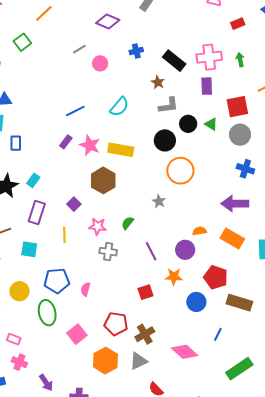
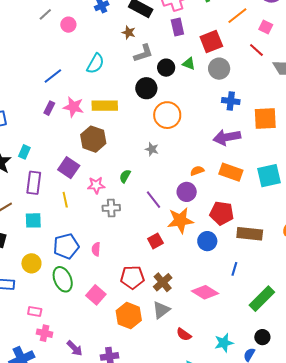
purple square: (74, 204) -> (69, 168), size x1.5
orange star: (174, 277) -> (180, 220), size x1.5

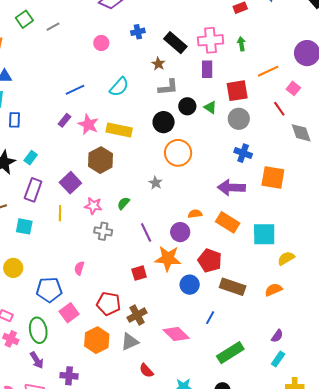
gray line: (45, 14) -> (53, 27), moved
blue pentagon: (66, 246) -> (49, 290), moved
green ellipse: (63, 279) -> (38, 330), moved

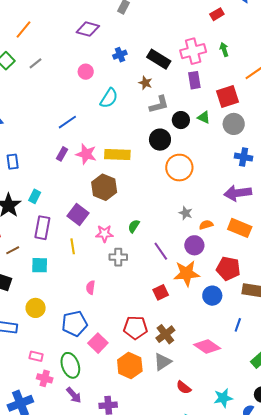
cyan semicircle: (119, 87) -> (109, 98), moved
gray star: (156, 183) -> (186, 213), moved
pink semicircle: (79, 268) -> (91, 288), moved

